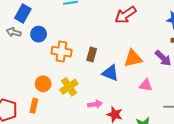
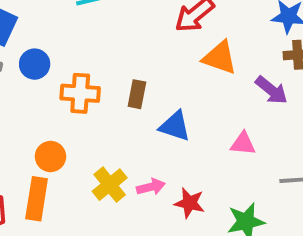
orange triangle: (133, 58) -> (220, 58), moved, turned 36
yellow cross: (69, 87) -> (110, 185), moved
orange rectangle: (34, 106) -> (37, 199), size x1.5

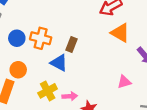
blue circle: (35, 64) -> (17, 38), moved
blue triangle: (175, 126) -> (59, 63), moved
pink triangle: (243, 144) -> (124, 82), turned -32

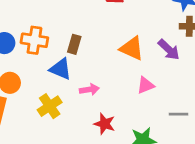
orange triangle: (120, 33) -> (132, 48), moved
pink arrow: (70, 96) -> (89, 90), moved

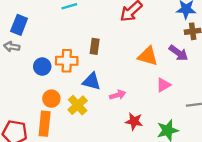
brown rectangle: (74, 44) -> (95, 46), moved
yellow cross: (50, 106) -> (78, 105), moved

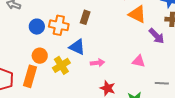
orange triangle: (148, 56) -> (137, 14), moved
pink triangle: (163, 85) -> (139, 61), turned 32

